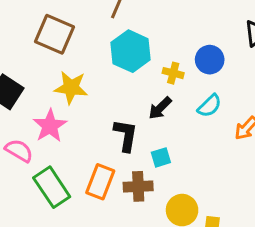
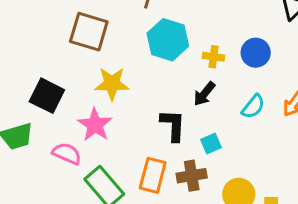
blue circle: (210, 60) -> (256, 53), moved
cyan semicircle: (210, 106) -> (253, 107), moved

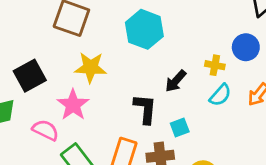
blue circle: (256, 53) -> (246, 47), moved
yellow cross: (214, 57) -> (215, 65), moved
black square: (47, 96) -> (30, 76), turned 32

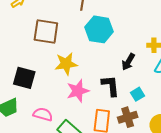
black square: (30, 76) -> (24, 78), turned -35
pink star: (73, 105) -> (78, 91), moved, turned 30

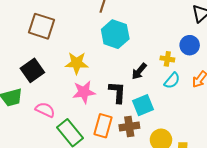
brown square: (46, 32) -> (42, 26), moved
black square: (24, 78) -> (32, 70), turned 30
cyan square: (137, 94) -> (143, 105), size x1.5

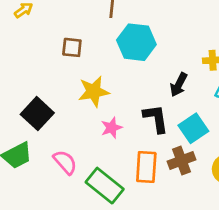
brown square: (42, 26) -> (72, 47), moved, size x0.6
pink star: (84, 92) -> (111, 128), size x0.7
pink semicircle: (45, 110) -> (65, 162), turned 36

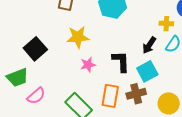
black arrow: (179, 85) -> (149, 45), moved
pink semicircle: (65, 162) -> (36, 96), moved, turned 84

